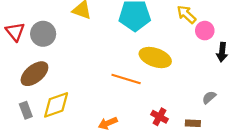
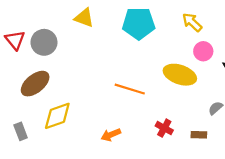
pink circle: (205, 31) -> (203, 51), moved
yellow ellipse: (155, 58) -> (180, 75), moved
gray rectangle: (26, 110) -> (21, 131), moved

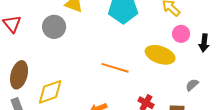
gray circle: (44, 42) -> (54, 27), moved
brown ellipse: (35, 84) -> (19, 75), moved, turned -36

